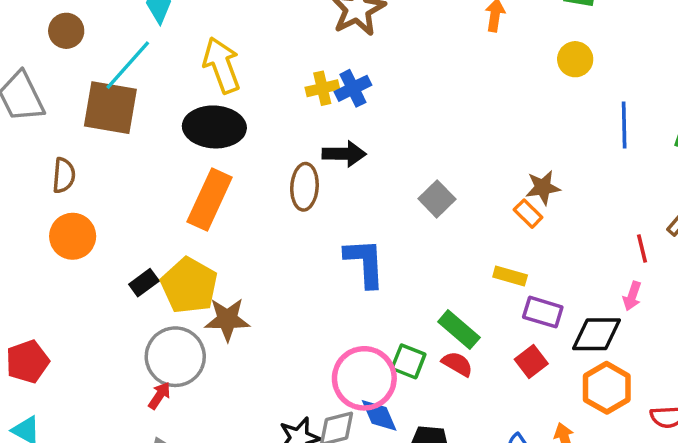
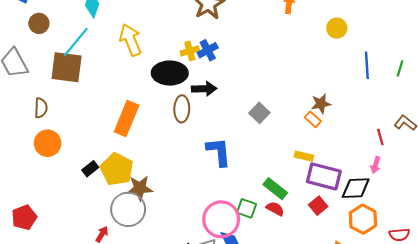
black ellipse: (214, 127) -> (170, 73), moved
purple rectangle: (543, 312) -> (324, 176), size x1.5
gray circle: (175, 357) -> (128, 209), moved

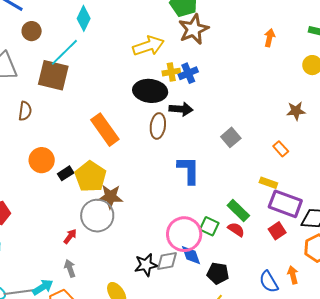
yellow arrow: (131, 40) -> (148, 46), moved, turned 88
brown star: (321, 104) -> (296, 111), moved
orange rectangle: (127, 119) -> (105, 130), turned -64
orange circle: (48, 143) -> (42, 160), moved

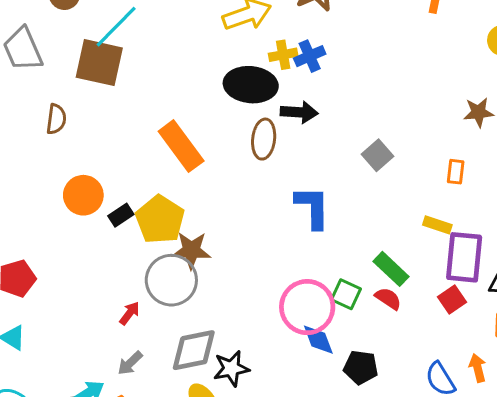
orange rectangle: (281, 149) -> (456, 172), turned 49
purple rectangle: (285, 204) -> (464, 257), turned 76
gray diamond: (167, 261) -> (194, 350), moved, size x1.4
black star: (146, 265) -> (231, 368), moved
gray arrow: (70, 268) -> (130, 363), turned -114

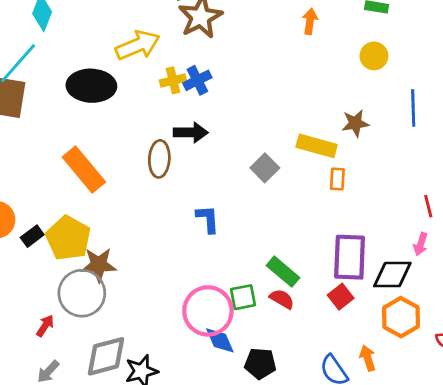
black ellipse: (251, 85) -> (91, 86), moved
blue L-shape: (313, 207) -> (208, 219), size x0.7
yellow rectangle: (437, 225) -> (317, 146), moved, size x1.5
green square: (346, 294) -> (243, 297), turned -32

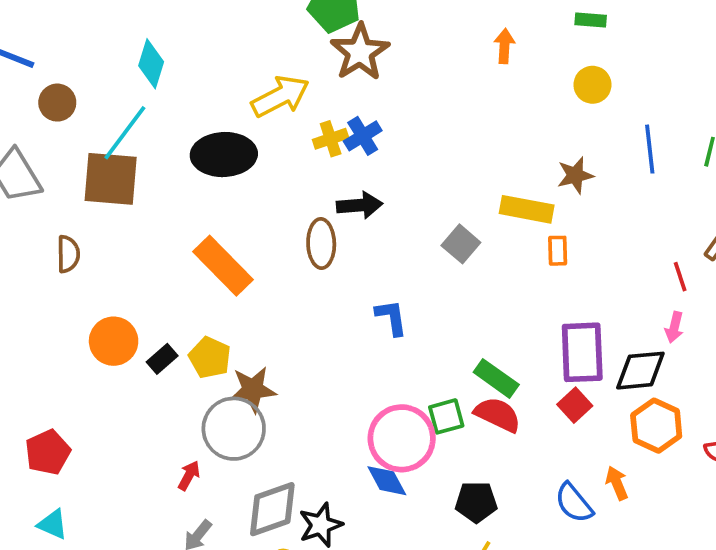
yellow pentagon: (68, 238) -> (210, 358), size x0.7
red semicircle: (282, 299) -> (498, 415), size x1.4
blue diamond: (220, 340) -> (387, 481), moved

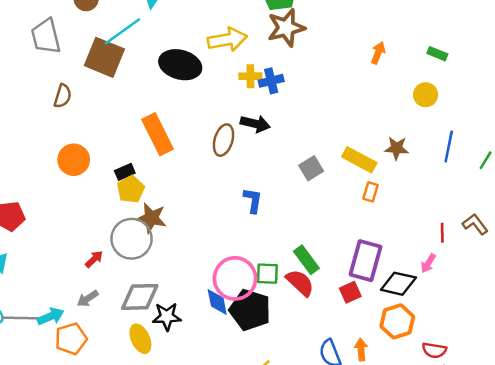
black rectangle: (162, 359) -> (125, 172), moved
black pentagon: (476, 502) -> (250, 310), moved, size x1.5

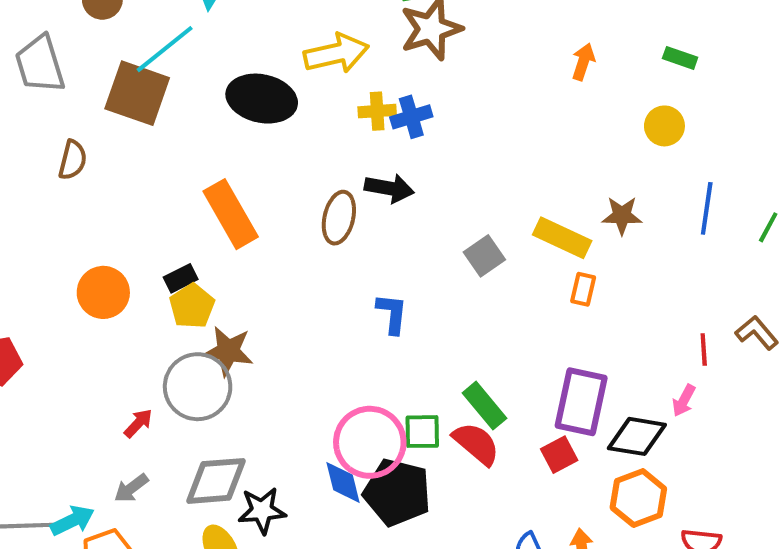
orange circle: (74, 160) -> (103, 292), moved

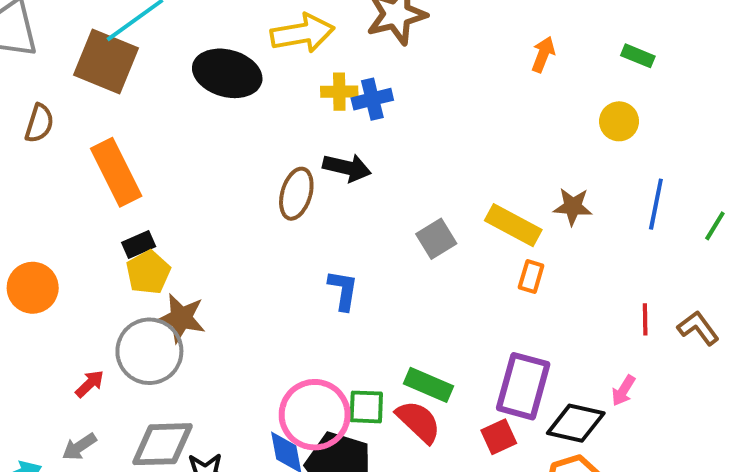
orange rectangle: (231, 214) -> (116, 172), moved
orange circle: (103, 292) -> (33, 288), moved
red line: (704, 349) -> (645, 319), moved
green rectangle: (484, 406) -> (429, 385), turned -30

